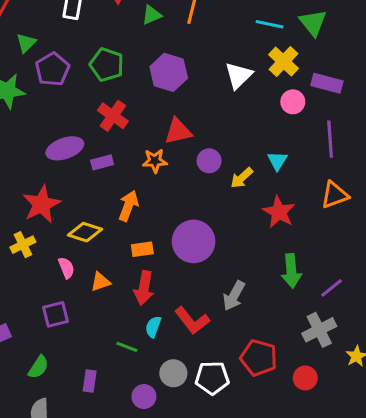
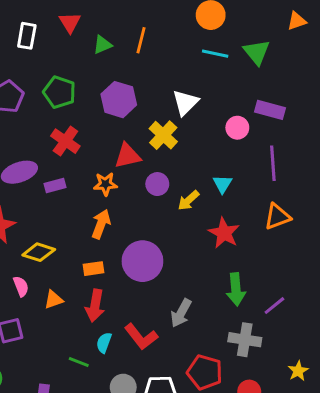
yellow cross: (284, 62) -> (163, 135), moved
orange arrow: (128, 206) -> (101, 224), moved
gray cross: (319, 330) -> (245, 340), moved, turned 36

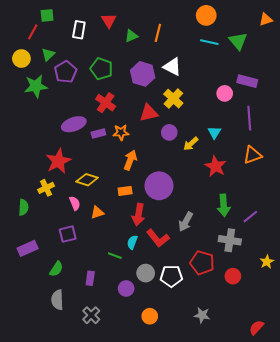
white triangle: (185, 103) -> (172, 67), moved, turned -48
orange star: (105, 184) -> (121, 132), moved
red arrow: (95, 306) -> (138, 215), moved

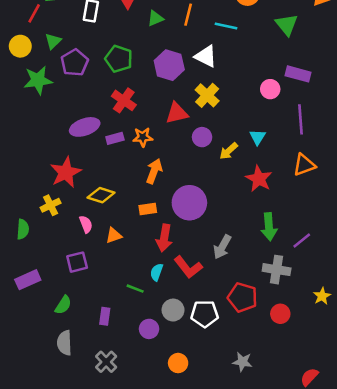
cyan line: (209, 42) -> (226, 26), moved

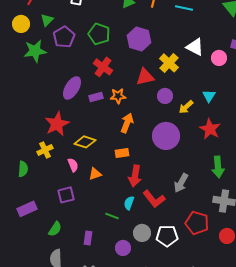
white triangle: (206, 56) -> (195, 47), moved
purple ellipse: (85, 127) -> (72, 88), turned -40
purple circle: (189, 203) -> (166, 136), moved

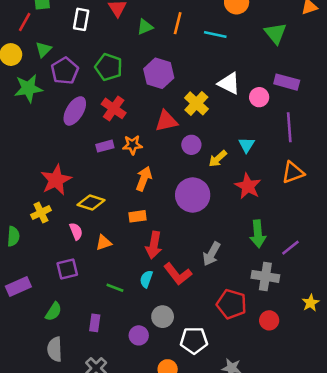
purple ellipse: (72, 88) -> (75, 111), moved
green line: (112, 216) -> (115, 288), moved
white pentagon: (167, 236) -> (194, 340), moved

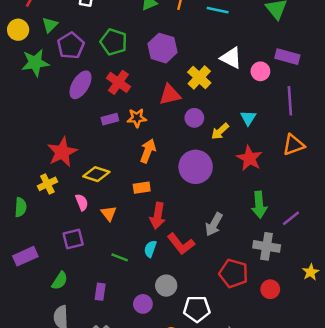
orange triangle: (104, 243) -> (109, 213), turned -49

